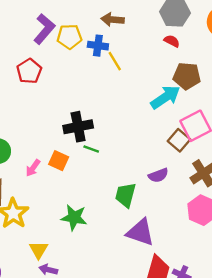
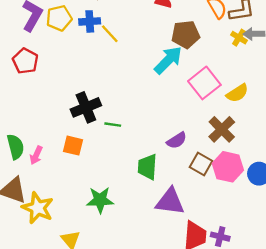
brown square: (179, 140) -> (201, 164), moved
green line: (91, 149) -> (113, 125), moved
pink arrow: (33, 168) -> (36, 155), moved

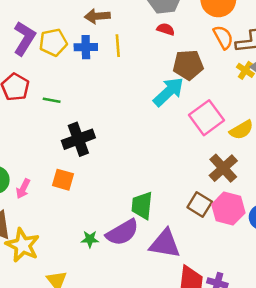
yellow line: (110, 34) -> (118, 46), moved, turned 36
green line: (113, 125) -> (52, 100), moved
purple semicircle: (177, 140) -> (122, 232), moved, size x1.5
green star: (100, 200) -> (90, 239), size x0.6

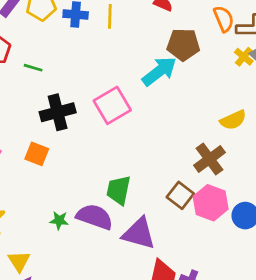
pink square: (206, 118) -> (112, 105), moved
purple semicircle: (122, 232) -> (95, 217), turned -136

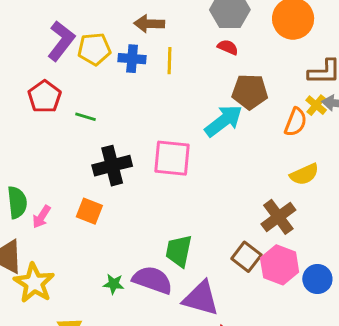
orange semicircle: (224, 19) -> (296, 122), moved, turned 44
pink square: (112, 105) -> (172, 158), turned 36

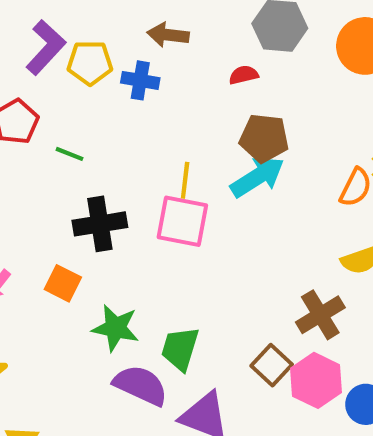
red semicircle: (228, 47) -> (244, 75), moved, turned -42
yellow line: (170, 61) -> (185, 180), moved
brown pentagon: (250, 92) -> (264, 138), moved
green star: (114, 284) -> (116, 328), moved, size x1.6

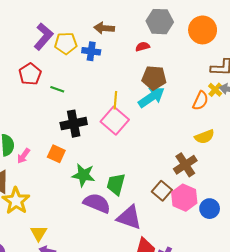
pink square: (182, 221) -> (115, 121), turned 32

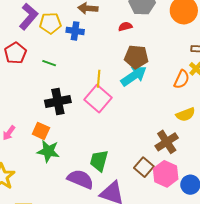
green line: (57, 89) -> (49, 63), moved
green star: (83, 175) -> (48, 151), moved

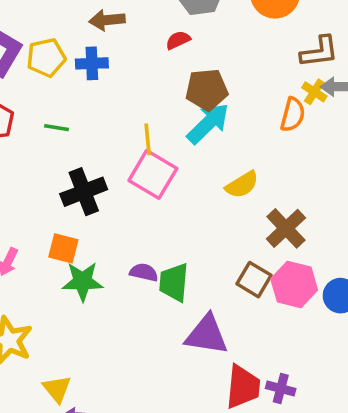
yellow semicircle: (186, 114) -> (242, 185), moved
purple semicircle: (80, 179) -> (144, 272), moved, size x0.6

